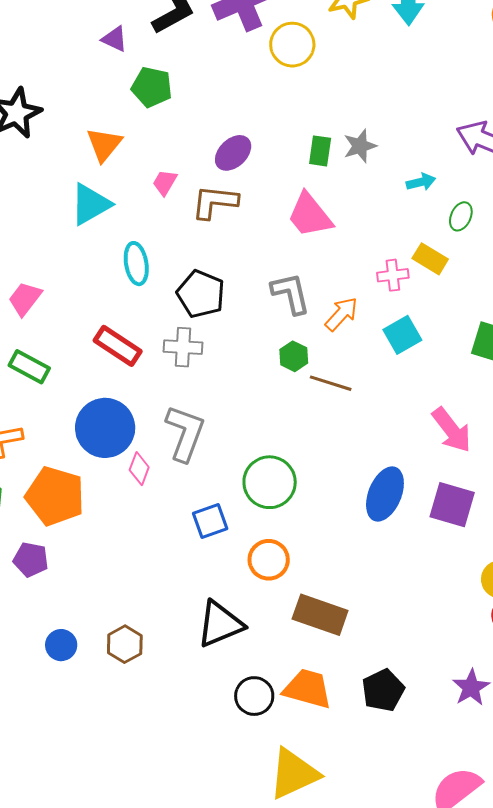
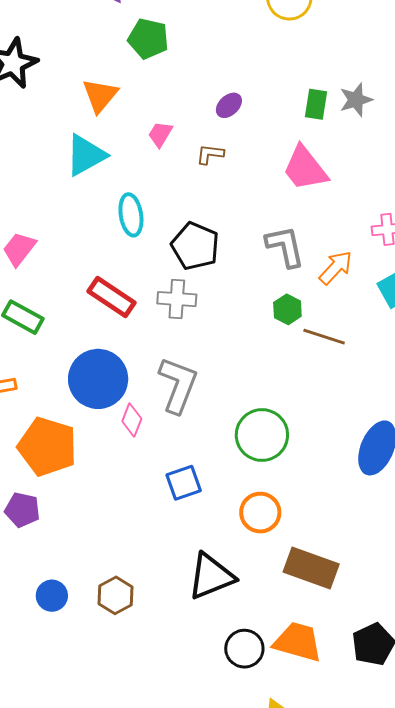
purple ellipse: (233, 153) -> (229, 105), size x0.7
brown L-shape: (215, 202) -> (210, 154), size x0.6
blue square: (210, 521) -> (184, 483), moved

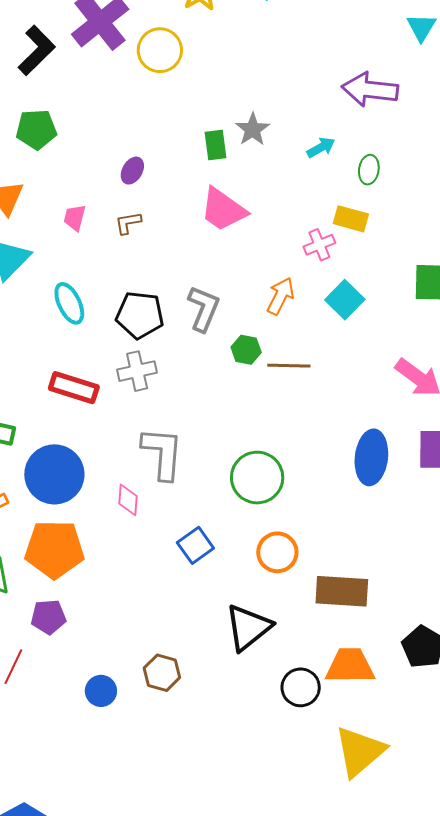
gray L-shape: (285, 246) -> (204, 309), moved, turned 51
blue circle: (98, 379) -> (54, 474), moved

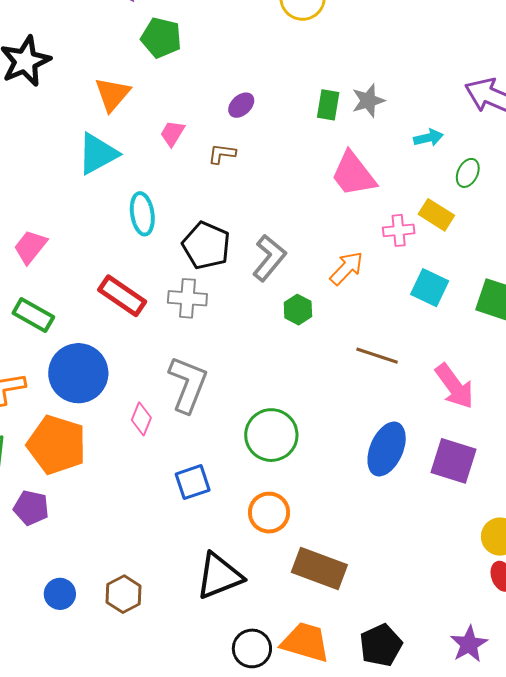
pink trapezoid: (223, 210) -> (353, 174), moved
cyan square: (345, 300) -> (430, 288), moved, turned -36
brown line: (289, 366) -> (377, 356), moved

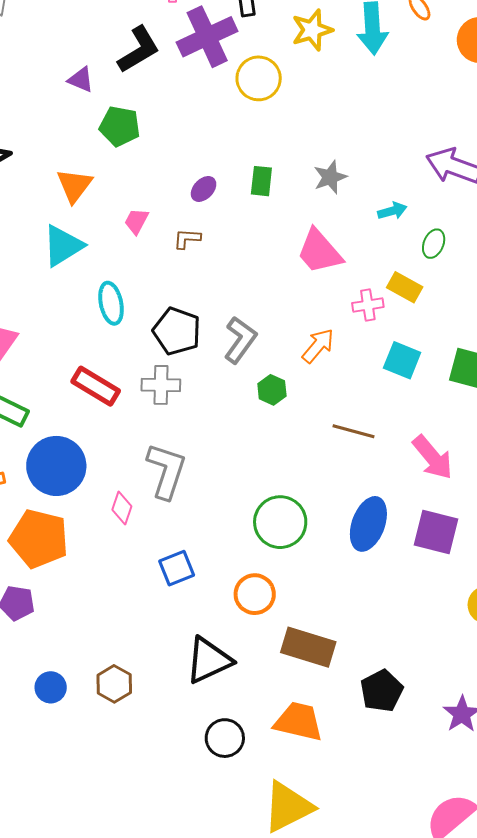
green rectangle: (328, 105) -> (261, 181), moved
green circle: (271, 435) -> (280, 522), moved
black pentagon: (381, 645) -> (382, 691), moved
black circle: (252, 648) -> (225, 738), moved

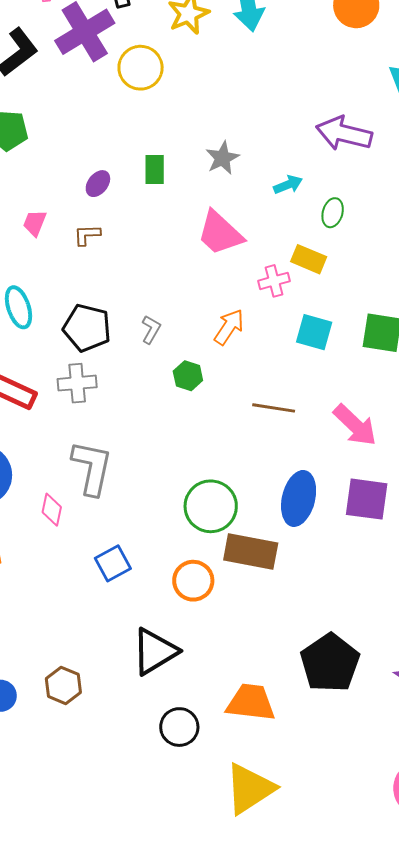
gray L-shape: (240, 340) -> (151, 330), size x0.6
brown rectangle: (308, 647) -> (251, 551), moved
black pentagon: (382, 691) -> (330, 663), size x1.4

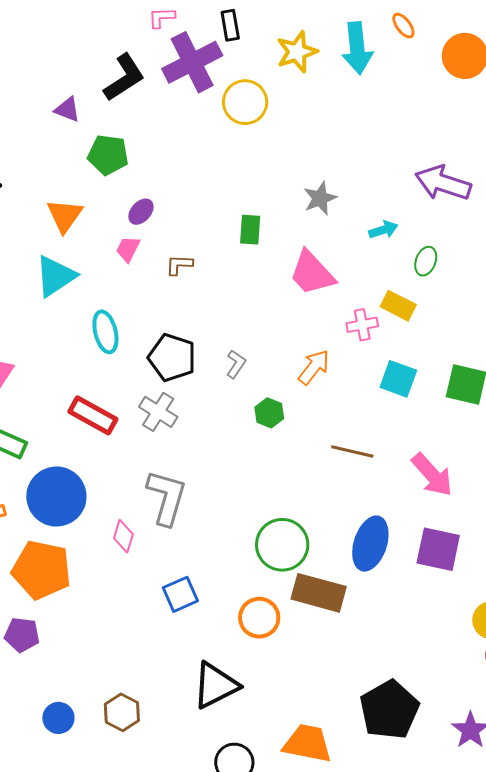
green rectangle: (155, 169) -> (250, 230), moved
purple ellipse: (98, 184) -> (141, 212), moved
gray cross: (77, 383) -> (158, 412), turned 33

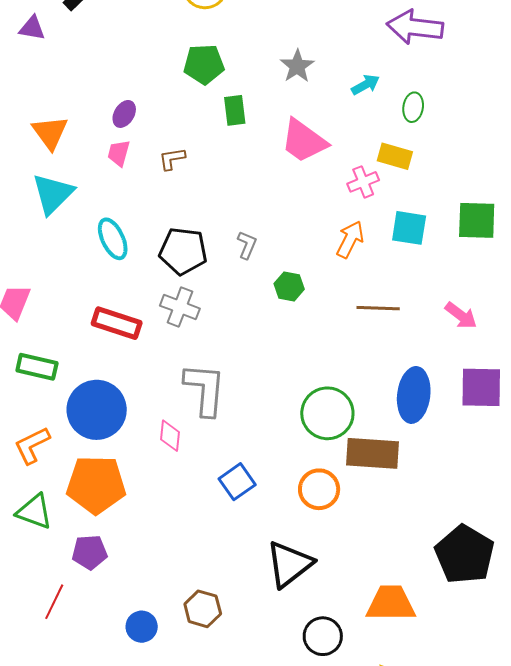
green pentagon: (108, 155) -> (204, 64), moved
orange arrow: (314, 367) -> (350, 239), moved
pink arrow: (432, 475) -> (461, 316), size x0.7

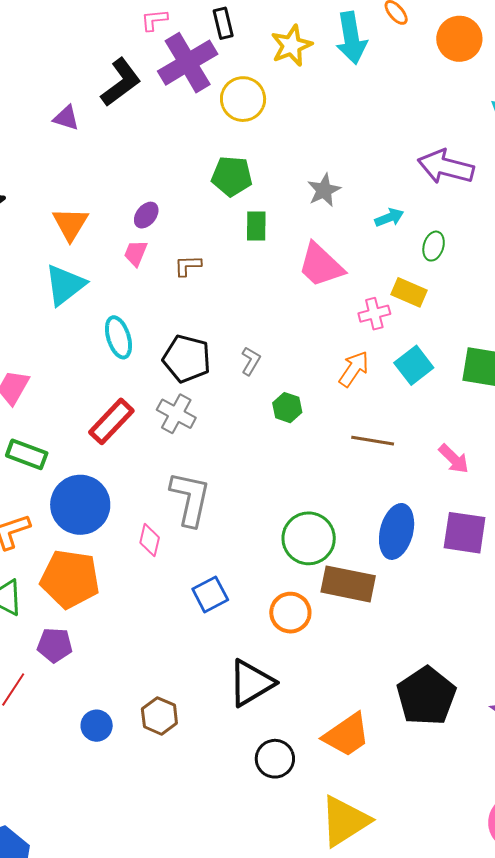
cyan square: (409, 228) -> (414, 365), turned 36
red rectangle: (117, 323) -> (111, 421), turned -72
orange trapezoid: (391, 603) -> (347, 735), turned 138

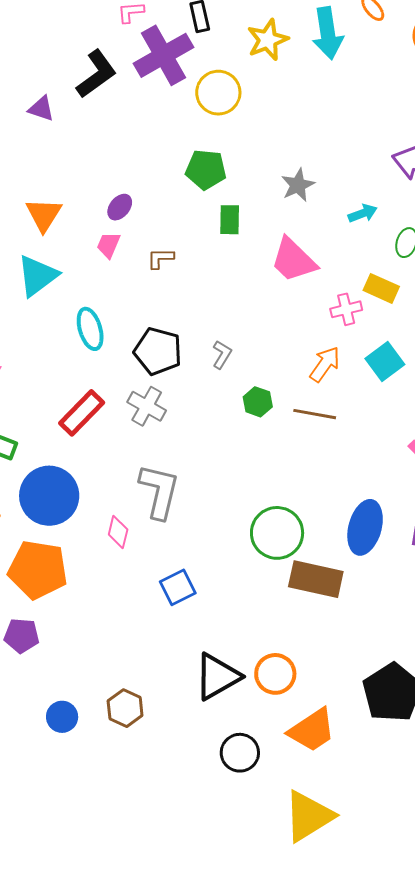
brown line: (373, 441) -> (315, 414), moved
orange circle: (290, 613) -> (275, 674), moved

